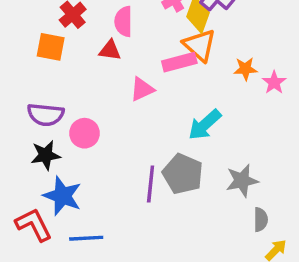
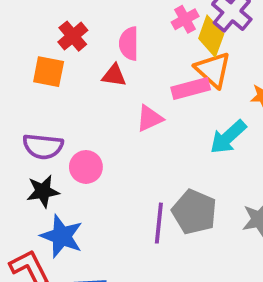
cyan arrow: (205, 125) -> (228, 137), moved

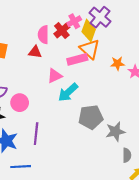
red cross: (73, 36) -> (62, 31), moved
cyan arrow: (228, 137) -> (68, 92), moved
gray pentagon: (194, 212) -> (91, 117), moved, turned -30
purple line: (159, 223) -> (36, 134), moved

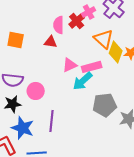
yellow diamond: (89, 31) -> (116, 52), moved
pink rectangle: (77, 59) -> (92, 67), moved

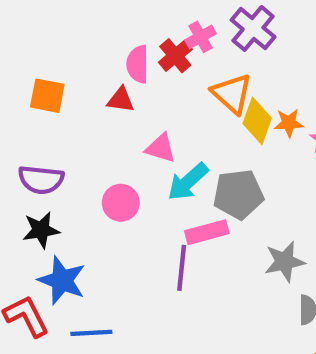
pink triangle: (70, 65) -> (161, 148), turned 42
pink rectangle: (92, 67) -> (207, 232), moved
pink circle: (36, 91) -> (121, 203), moved
gray pentagon: (105, 105) -> (238, 194), moved
purple line: (52, 121) -> (182, 268), moved

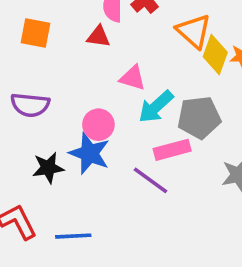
black star: (41, 230) -> (48, 168), moved
purple line: (182, 268) -> (151, 180), turned -60
blue star: (62, 280) -> (89, 153), moved

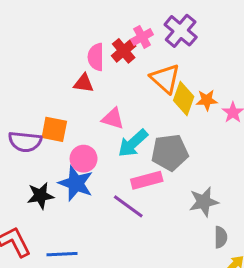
orange square: (36, 33) -> (54, 129), moved

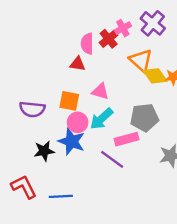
yellow diamond: (184, 99) -> (155, 76), turned -55
orange square: (54, 129) -> (69, 101), moved
cyan arrow: (133, 143) -> (101, 119), moved

